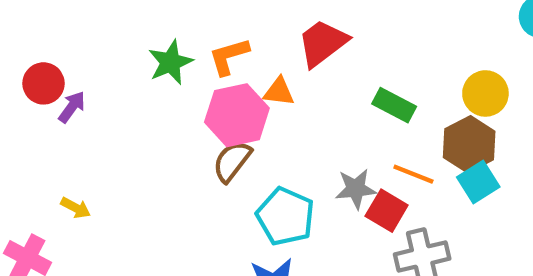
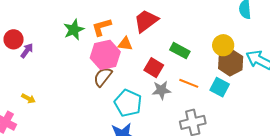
brown hexagon: (469, 144) -> (231, 63), moved
cyan square: (478, 182) -> (220, 87), turned -30
red square: (387, 211) -> (154, 68), moved

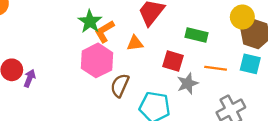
green star: (74, 30) -> (90, 21), moved
pink hexagon: (105, 55) -> (97, 60), moved

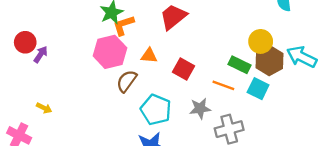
green rectangle: (197, 35) -> (240, 65), moved
orange triangle: (135, 43) -> (149, 56), moved
gray star: (188, 83) -> (200, 108), moved

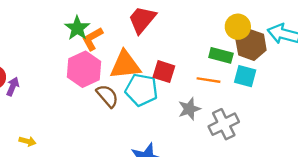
orange triangle: (149, 56) -> (125, 65), size x1.8
brown semicircle: (127, 81) -> (107, 96), turned 115
cyan pentagon: (156, 110) -> (141, 90), moved

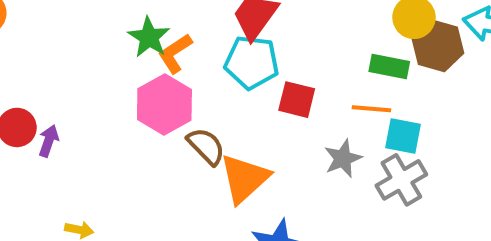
orange triangle: (125, 65) -> (244, 178), moved, turned -32
cyan square: (245, 76) -> (403, 136), moved
cyan pentagon: (141, 90) -> (252, 62), moved

